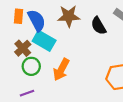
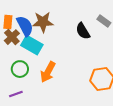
brown star: (69, 16) -> (43, 22), moved
brown cross: (23, 48) -> (12, 37), moved

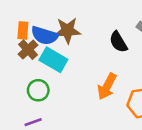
blue semicircle: (25, 26) -> (45, 36), turned 135
orange arrow: (48, 72) -> (107, 86), moved

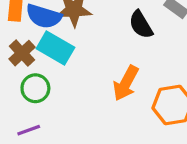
brown cross: (28, 50) -> (22, 53), moved

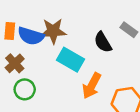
cyan rectangle: (55, 48) -> (71, 60), moved

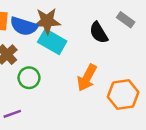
cyan rectangle: (71, 60) -> (52, 42), moved
green circle: (25, 89) -> (29, 78), moved

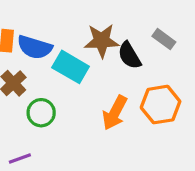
brown star: (47, 21) -> (102, 41), moved
orange hexagon: (123, 94) -> (161, 105), moved

